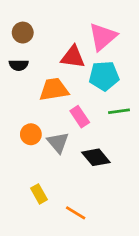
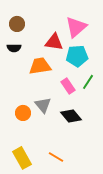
green line: (119, 111) -> (88, 82), turned -49
pink rectangle: (80, 117) -> (68, 86), moved
orange circle: (31, 134) -> (23, 113), moved
yellow rectangle: (39, 194) -> (22, 158), moved, size x1.5

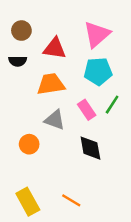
red triangle: (54, 42) -> (55, 48), moved
gray triangle: (43, 105) -> (55, 120), moved, turned -30
black diamond: (71, 116) -> (90, 148), turned 30

